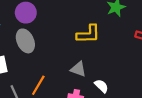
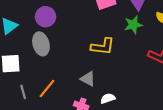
white semicircle: (101, 86) -> (108, 98), turned -72

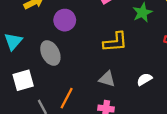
purple circle: (46, 17) -> (65, 20), moved
white semicircle: (108, 98) -> (144, 79), moved

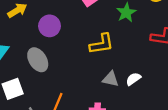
gray triangle: (107, 79) -> (111, 79), moved

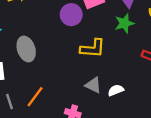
purple circle: (49, 26) -> (71, 15), moved

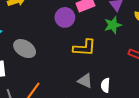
gray ellipse: (26, 49) -> (25, 49), turned -40
white semicircle: (116, 90) -> (105, 85), turned -64

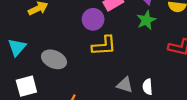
yellow L-shape: (84, 48) -> (104, 46), moved

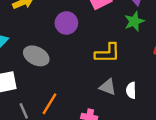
purple circle: (93, 19) -> (66, 23), moved
yellow L-shape: (104, 46) -> (107, 53), moved

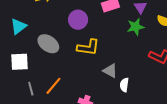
yellow L-shape: (107, 53) -> (88, 47), moved
gray triangle: (108, 87) -> (110, 71), moved

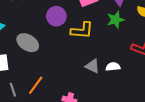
yellow L-shape: (88, 47) -> (82, 30), moved
white semicircle: (124, 85) -> (113, 67), moved, turned 80

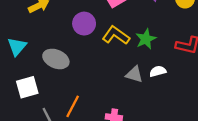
green star: (116, 20) -> (146, 39), moved
yellow L-shape: (82, 30) -> (116, 35), turned -140

